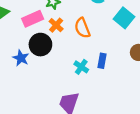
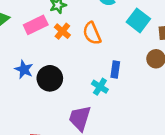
black circle: (40, 45) -> (50, 78), moved
cyan cross: (81, 67) -> (100, 87), moved

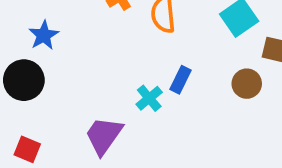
black circle: (50, 78) -> (24, 80), moved

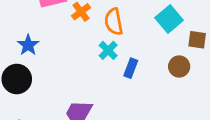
cyan cross: (149, 98) -> (108, 50), moved

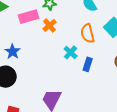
orange semicircle: (114, 22) -> (88, 33), moved

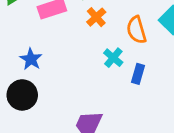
orange cross: (49, 25) -> (96, 17), moved

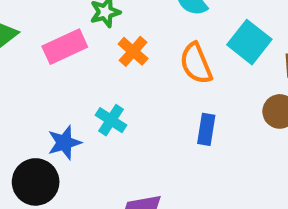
cyan cross: (113, 58) -> (111, 120), moved
blue star: (31, 59) -> (64, 143), moved, turned 30

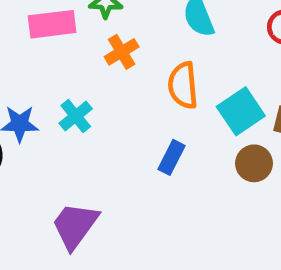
cyan square: (249, 42) -> (241, 111), moved

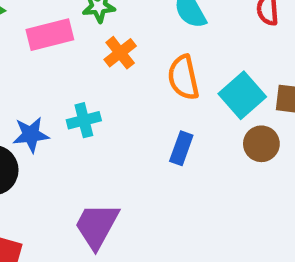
cyan cross: (76, 116) -> (84, 120), turned 32

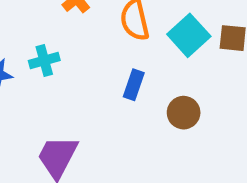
brown circle: (261, 144) -> (184, 113), moved

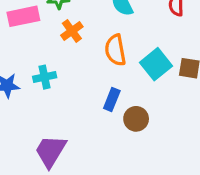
brown circle: (184, 113) -> (136, 119), moved

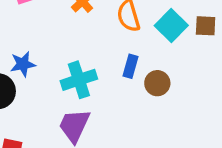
cyan cross: (45, 77) -> (79, 80), moved, size x1.5

